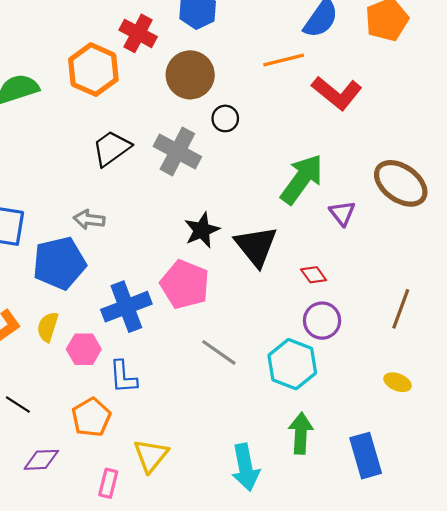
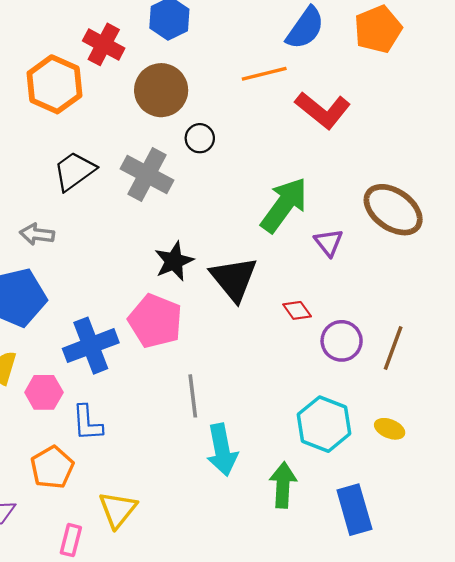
gray arrow: (89, 220) -> (37, 234), moved
purple circle: (322, 321) -> (342, 341), moved
gray line: (219, 352) -> (193, 396), turned 48
cyan hexagon: (292, 364) -> (324, 424), moved
cyan arrow: (245, 467) -> (222, 450), moved

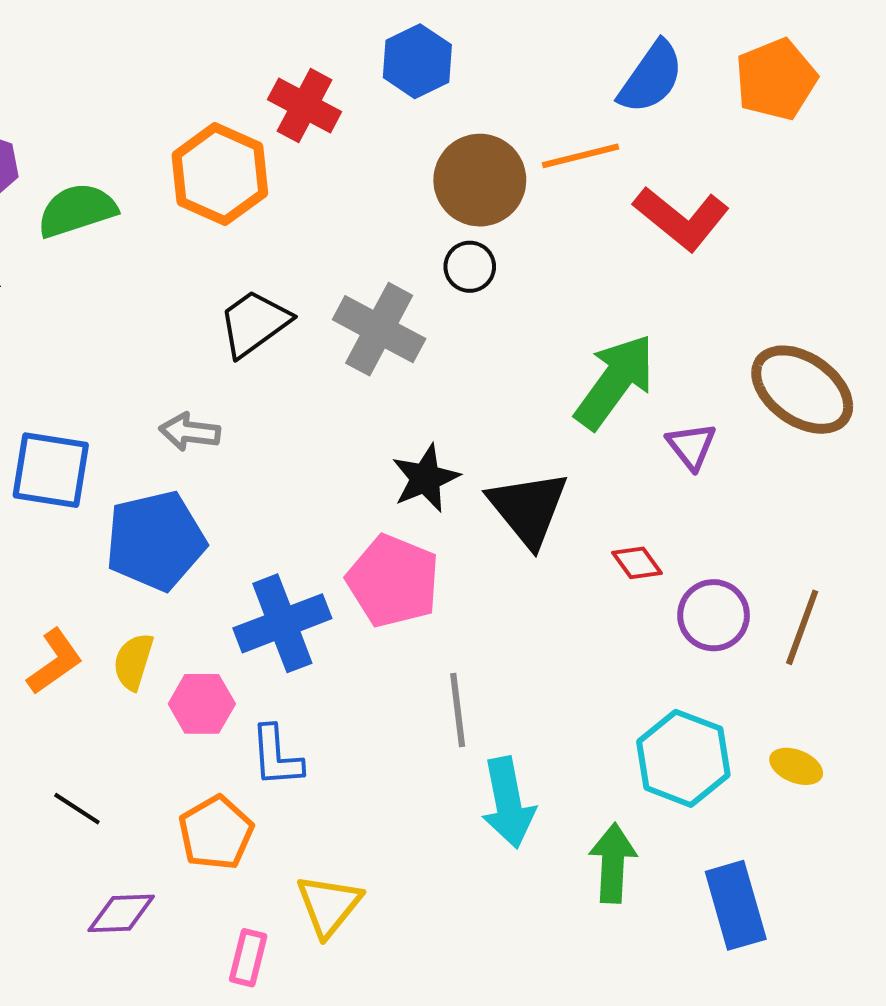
brown circle: (161, 90) -> (480, 180), moved

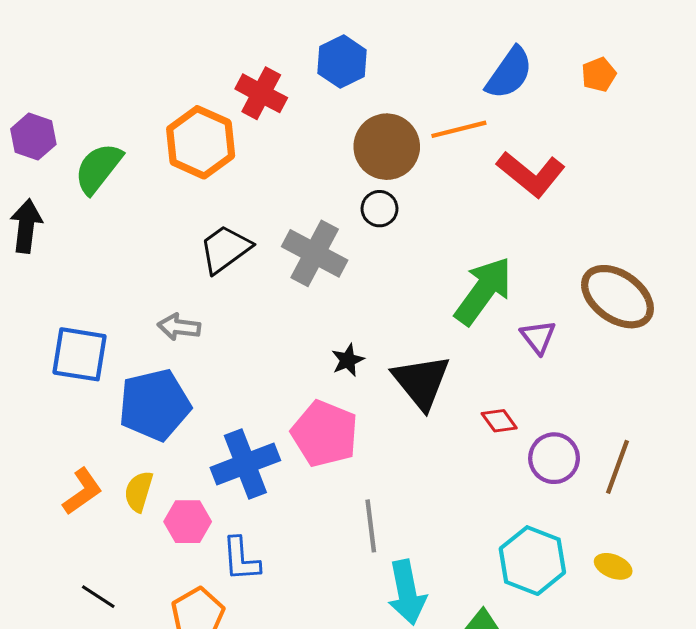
orange pentagon: (776, 79) -> (599, 75), size x0.6
green semicircle: (77, 210) -> (98, 168), turned -34
black star: (425, 478) -> (348, 360), size x0.7

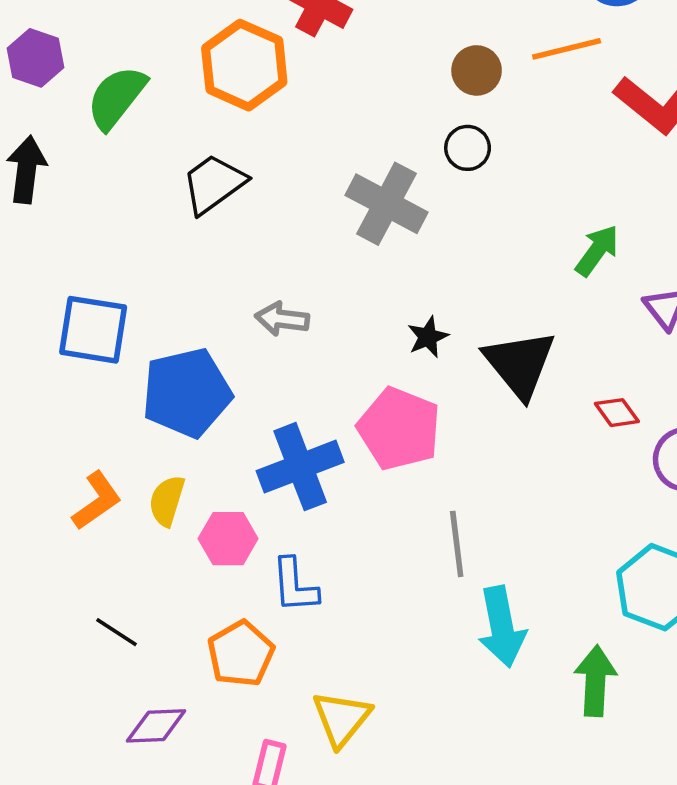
brown circle: (387, 147) -> (477, 70), size x0.6
black trapezoid: (225, 249) -> (214, 184), moved
green arrow: (483, 291) -> (597, 251), size x0.6
gray arrow: (179, 327) -> (282, 319), moved

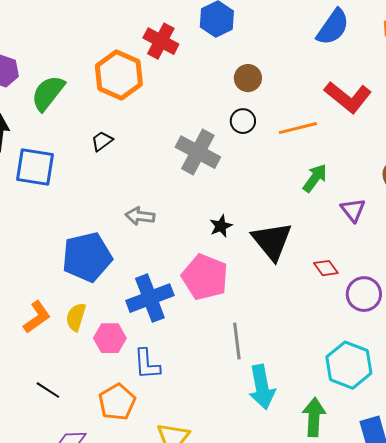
orange line: (567, 49) -> (298, 128), moved
black trapezoid: (214, 184) -> (102, 141), size x0.6
blue square: (93, 330) -> (35, 167), moved

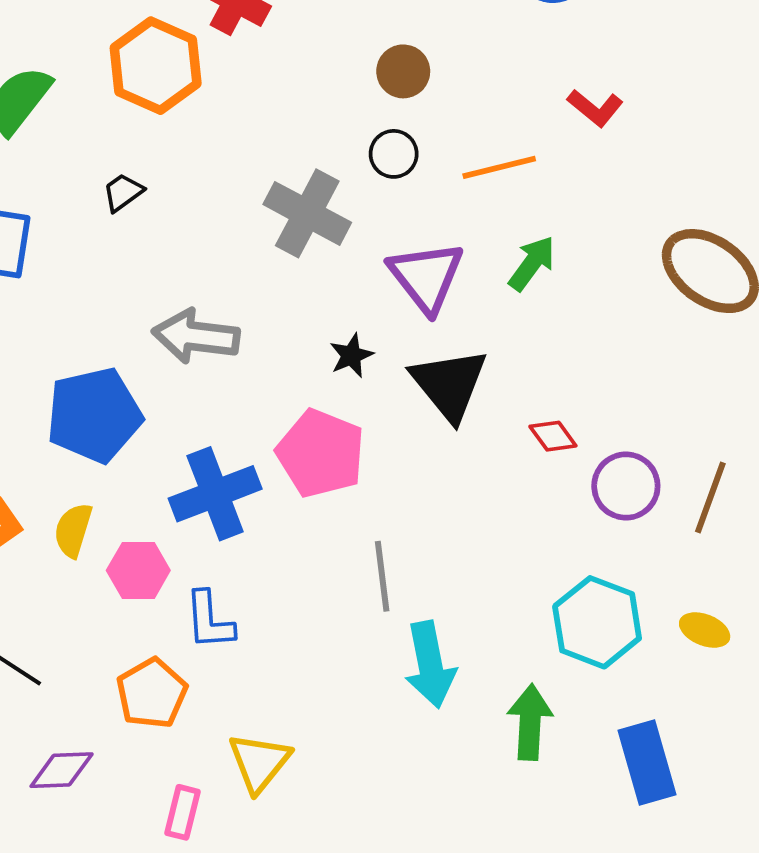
red L-shape: (348, 97) -> (595, 108), size x0.6
purple triangle: (353, 210) -> (426, 277), moved, size x1.6
gray arrow: (140, 216) -> (196, 336), size x1.5

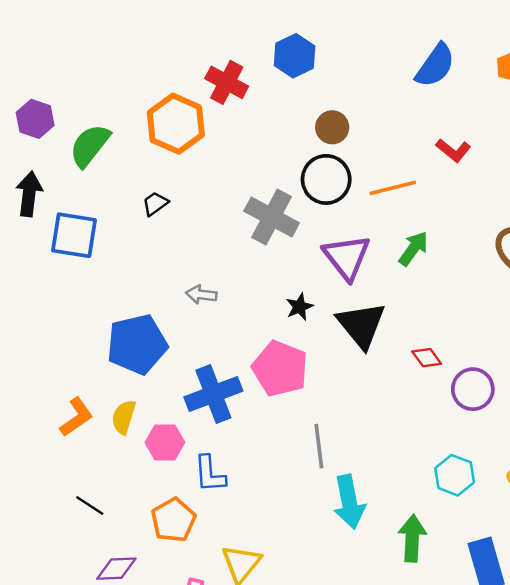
black circle: (394, 154) -> (326, 179), size x1.6
gray arrow: (196, 336) -> (201, 295), size x0.6
cyan hexagon: (597, 622) -> (455, 475), size x0.7

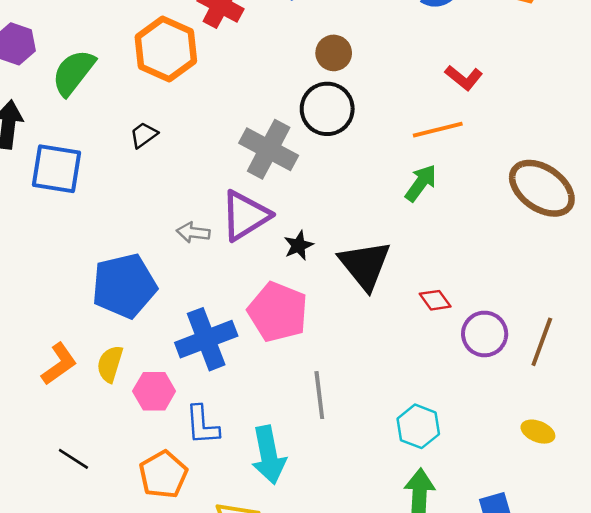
orange line: (393, 188) -> (438, 130), moved
purple triangle: (347, 257) -> (245, 216), moved, turned 36
cyan hexagon: (455, 475) -> (418, 426), moved
cyan arrow: (349, 502) -> (269, 455), moved

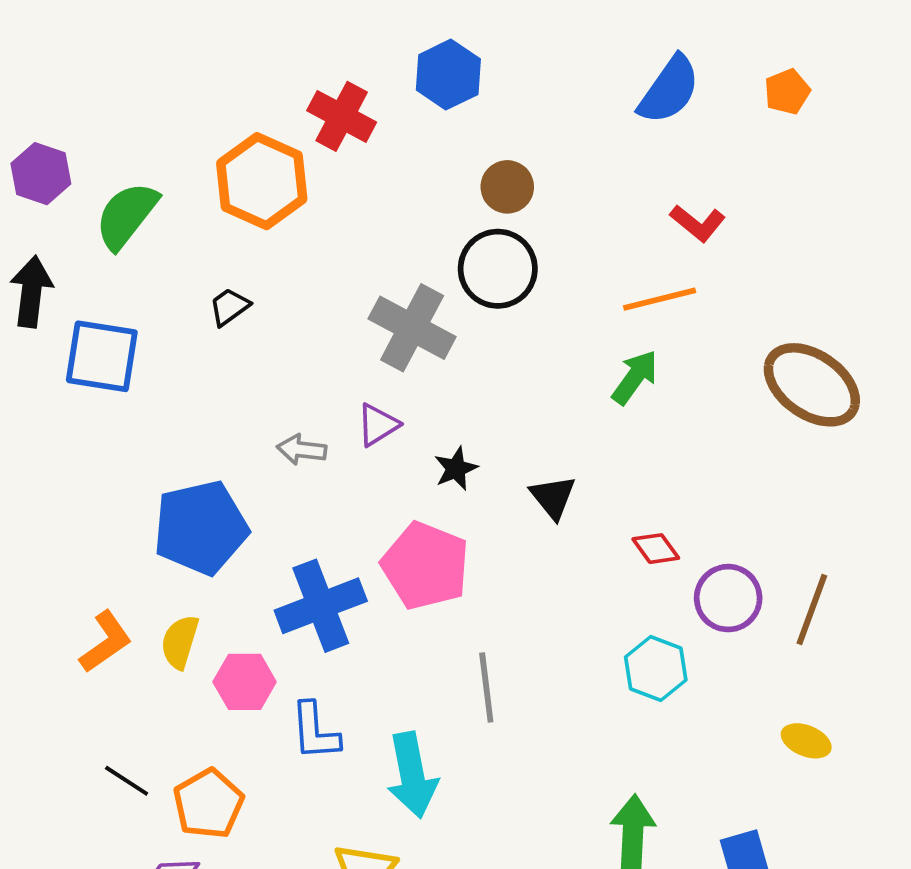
purple triangle: (245, 216) -> (378, 425), size x0.6
black triangle: (365, 265) -> (553, 497), size x0.6
cyan hexagon: (418, 426) -> (656, 669), moved
orange pentagon: (163, 474) -> (208, 804), moved

